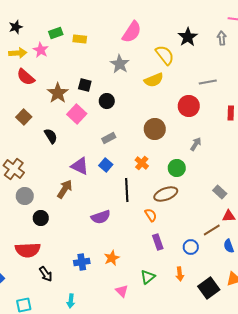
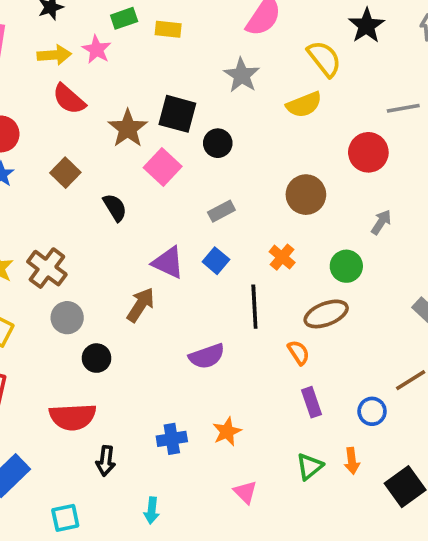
black square: (85, 85) -> (177, 114), size x1.5
black arrow: (46, 274) -> (106, 461), turned 42
green triangle: (148, 277) -> (310, 466), moved

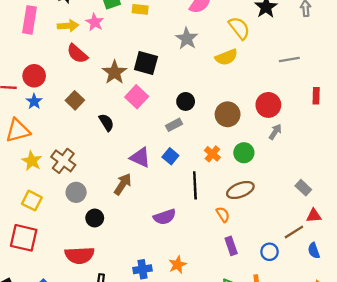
black circle: (218, 143) -> (186, 101), moved
red circle: (368, 152) -> (268, 105), moved
green circle: (346, 266) -> (244, 153), moved

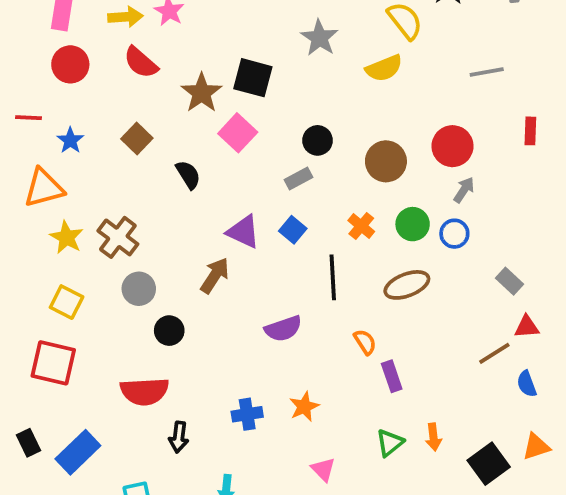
red circle: (34, 76) -> (70, 64), moved
orange semicircle: (223, 214) -> (365, 342), moved
blue circle: (270, 252) -> (454, 234), moved

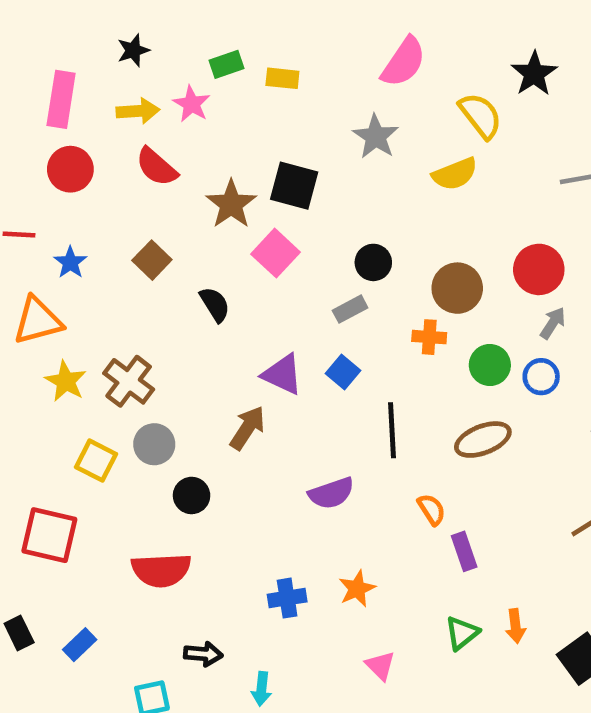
orange cross: (361, 226) -> (429, 337), moved, turned -36
yellow square: (67, 302) -> (96, 461), moved
black arrow: (179, 437) -> (203, 654), moved, turned -92
blue rectangle: (78, 452) -> (80, 645), size x0.6

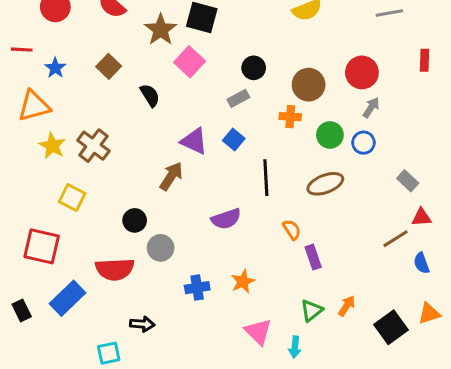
gray circle: (154, 444) -> (161, 248), moved
orange arrow: (515, 626) -> (347, 306), turned -140
blue rectangle: (80, 645) -> (68, 298), moved, size x1.6
pink triangle: (380, 666) -> (258, 332), size x1.4
cyan arrow: (261, 689) -> (295, 347), moved

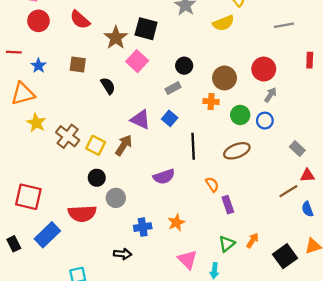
brown square: (109, 66) -> (78, 65), turned -36
brown cross: (93, 146) -> (68, 136), moved
yellow square: (72, 198) -> (96, 145), moved
black arrow: (142, 324) -> (123, 254), moved

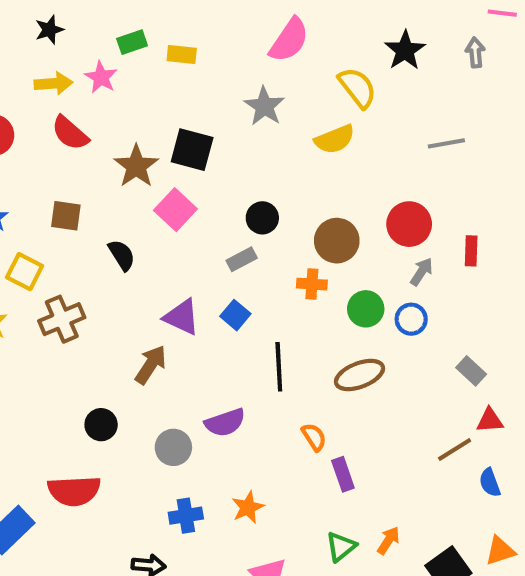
red rectangle: (310, 60) -> (471, 251), moved
brown cross: (68, 136) -> (62, 319), moved, turned 30
yellow square: (96, 145) -> (25, 272), moved
gray circle: (116, 198) -> (173, 447), moved

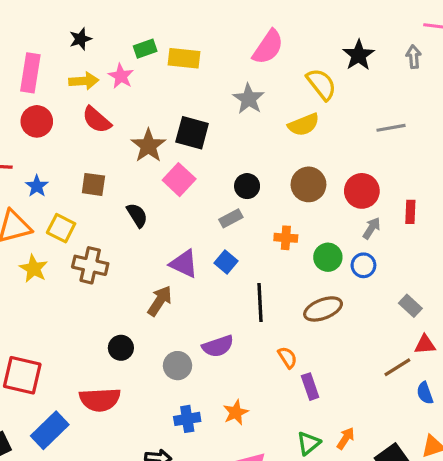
yellow rectangle: (182, 55) -> (184, 58), size x1.4
brown circle: (337, 241) -> (308, 184), moved
brown cross: (62, 319) -> (90, 265), turned 36

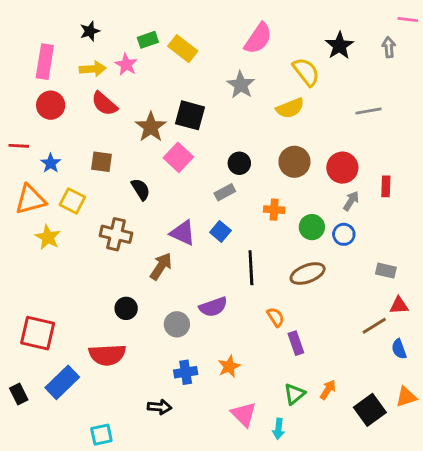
yellow rectangle: (184, 58) -> (183, 49), turned 32
brown cross: (90, 265) -> (116, 234), moved
gray rectangle: (410, 306) -> (386, 271), turned -30

